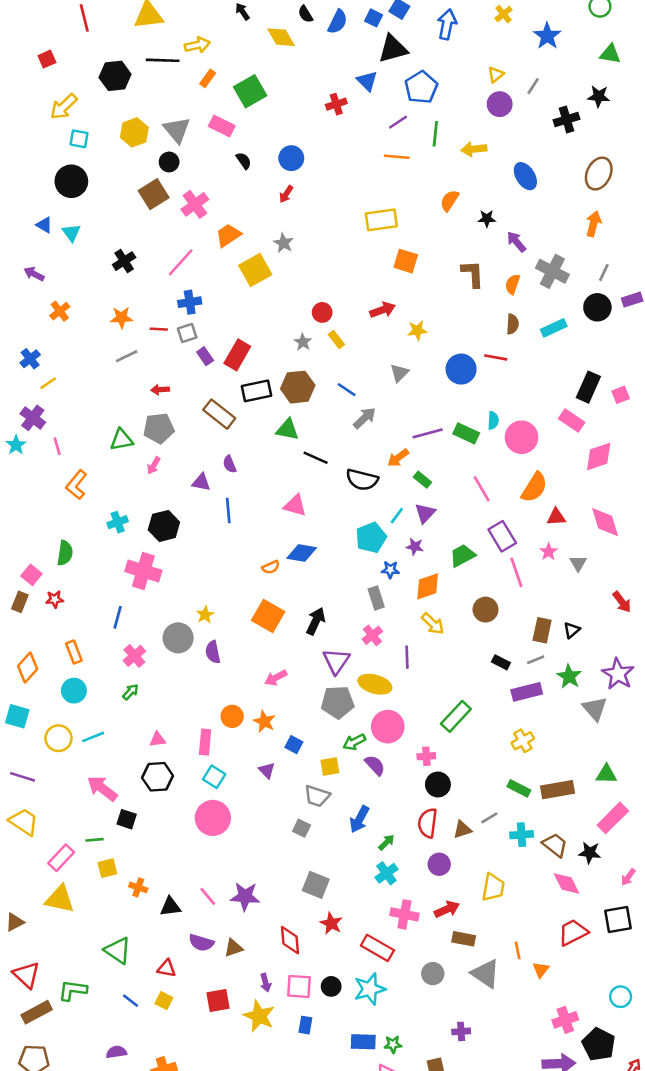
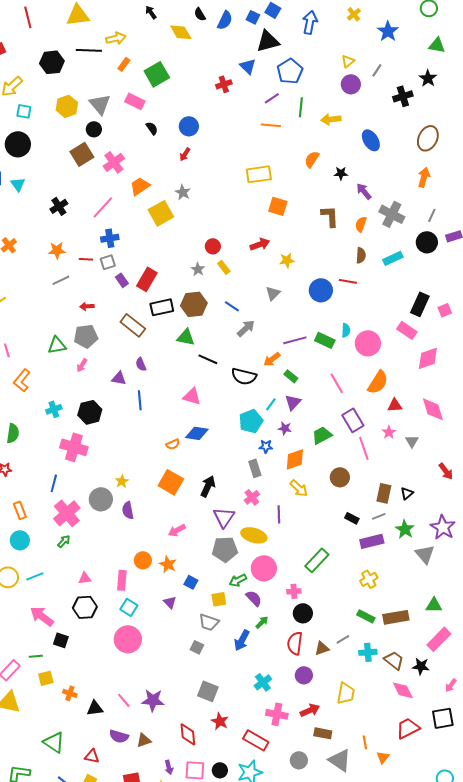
black star: (599, 96) -> (428, 78), turned 30
pink cross: (134, 656) -> (67, 513), size x1.5
green arrow: (386, 842) -> (262, 622), moved

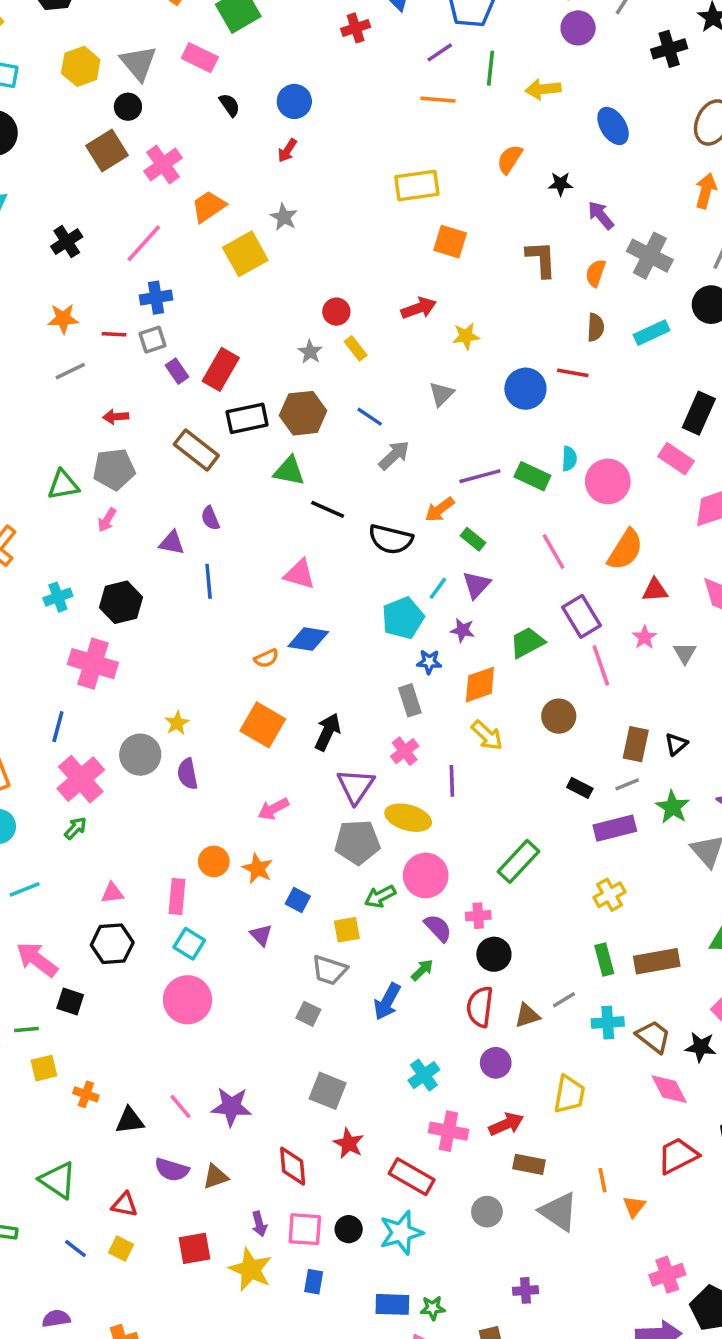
purple semicircle: (254, 598) -> (438, 928), moved
green rectangle: (366, 616) -> (604, 959), turned 48

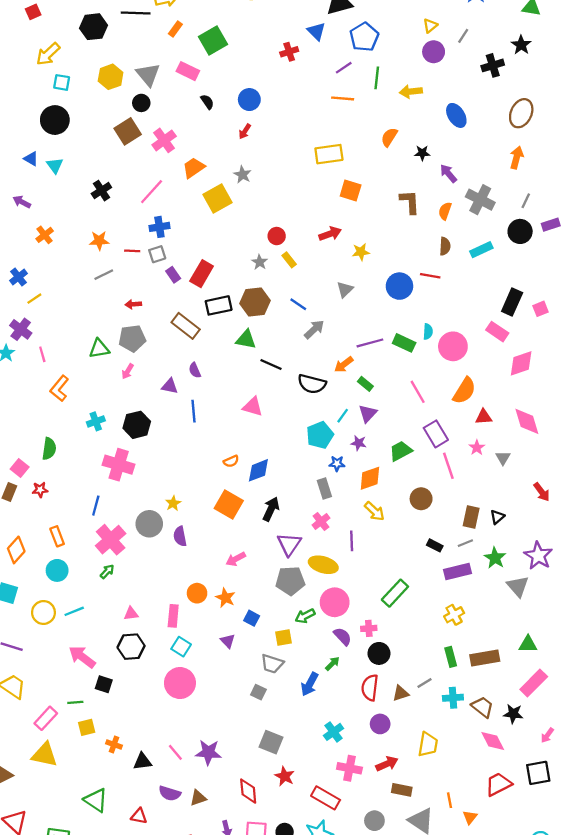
blue diamond: (308, 639) -> (258, 470), moved, turned -30

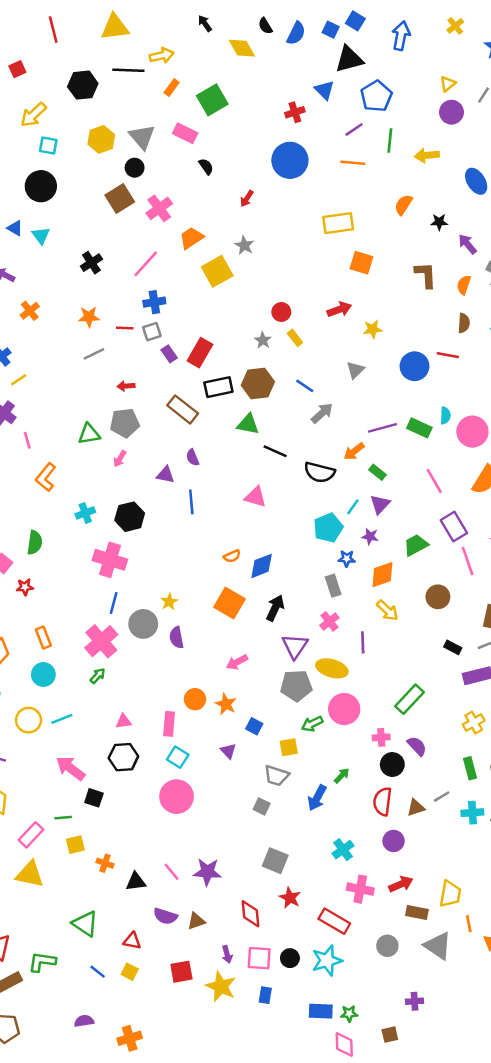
blue circle: (249, 100) -> (290, 160), moved, size x1.5
blue line: (96, 506) -> (114, 603), moved
purple semicircle: (343, 636) -> (417, 746), moved
yellow trapezoid: (428, 744) -> (450, 894), moved

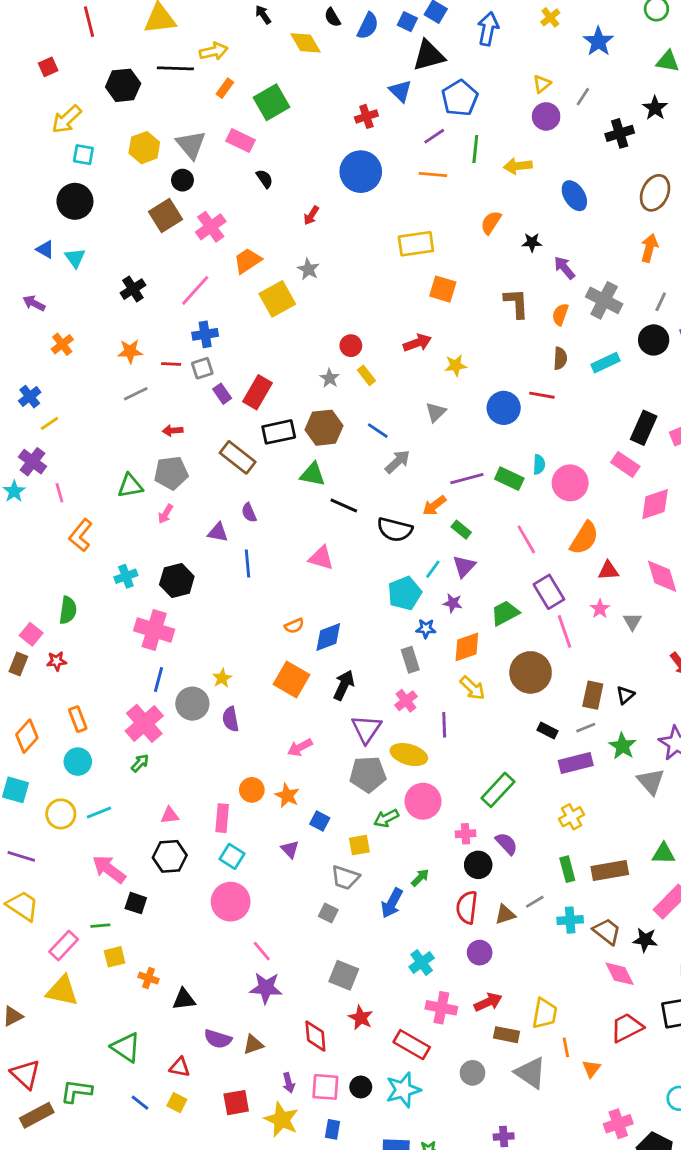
brown circle: (438, 597) -> (531, 672), size x1.5
pink line: (172, 872) -> (262, 951), moved

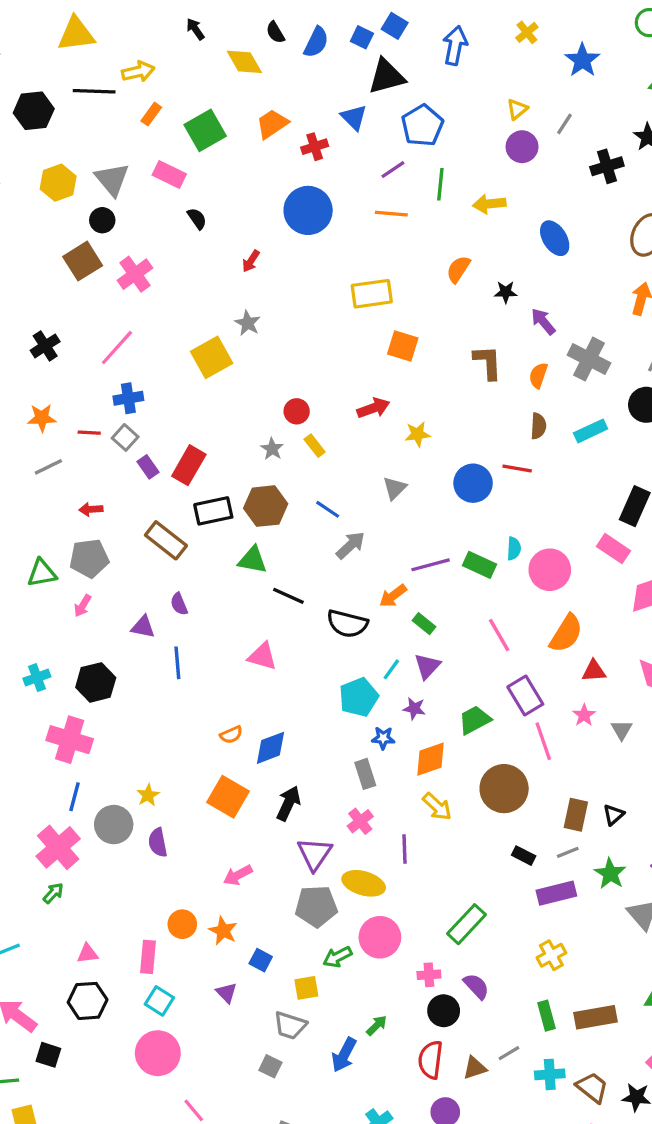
orange trapezoid: (248, 261) -> (272, 124), moved
gray square: (202, 368) -> (125, 437), turned -30

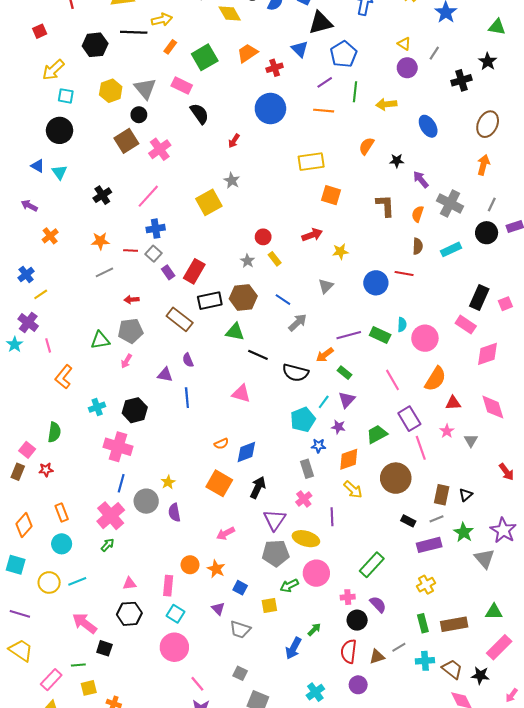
yellow triangle: (517, 109) -> (404, 44), turned -48
black semicircle: (197, 219) -> (199, 114), size x1.5
gray trapezoid: (290, 1025) -> (240, 629), moved
gray square: (270, 1066) -> (240, 673), moved

